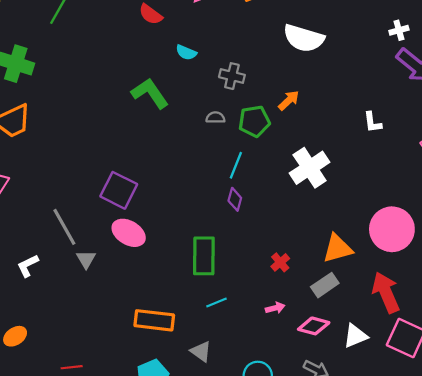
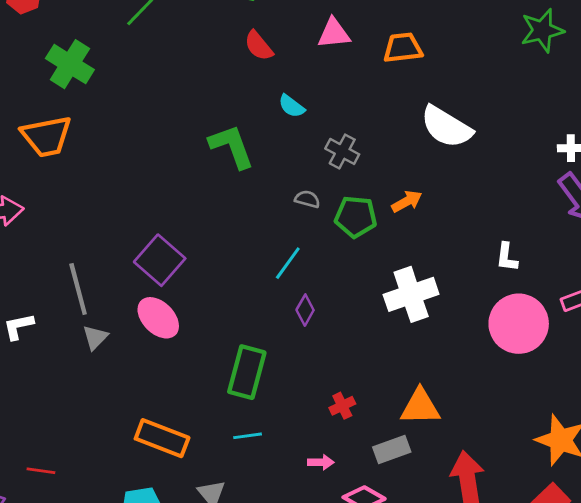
cyan line: (236, 165) -> (288, 263), moved
pink circle: (392, 229) -> (519, 324), moved

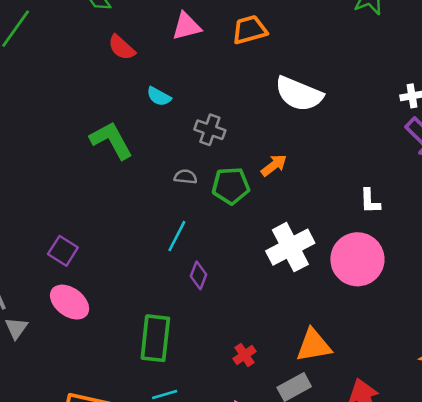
purple square: (160, 260) -> (63, 251), size x0.7
pink circle: (519, 324) -> (357, 259), moved

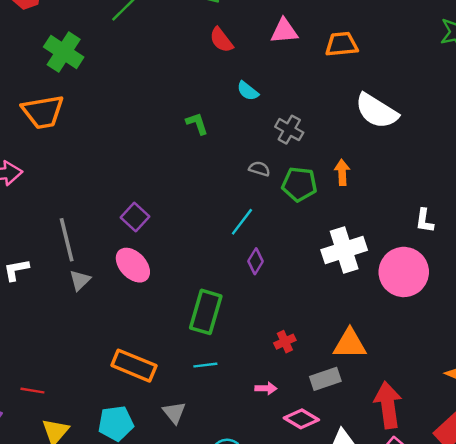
green L-shape: (111, 140) -> (197, 123), size x0.6
orange arrow: (274, 165) -> (342, 172), turned -65

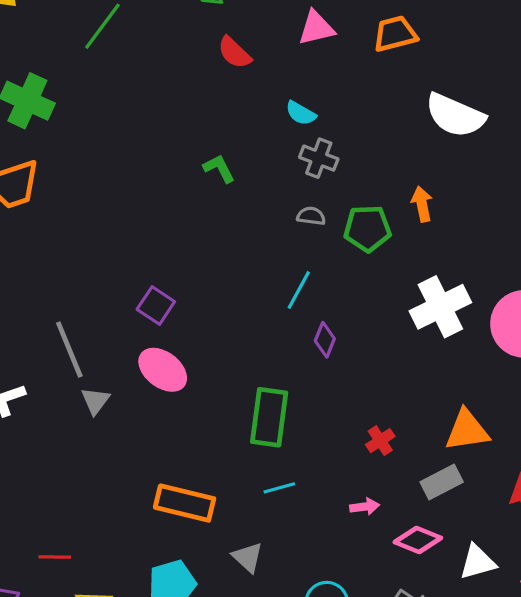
cyan semicircle: (248, 91) -> (301, 113), moved
gray cross: (289, 130) -> (319, 158), moved

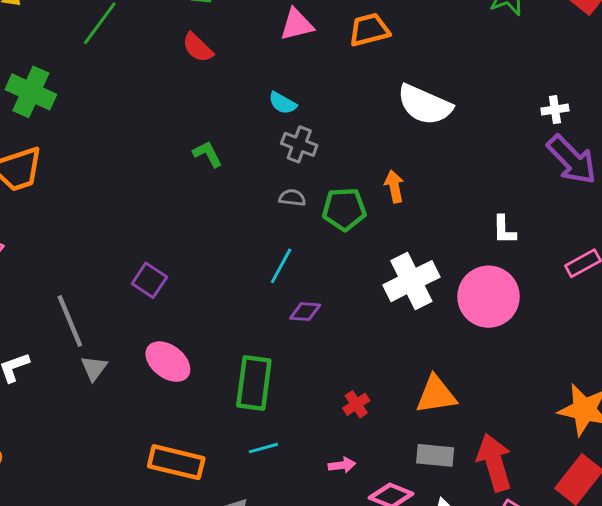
red semicircle: (234, 53) -> (198, 48), moved
purple diamond: (325, 340) -> (305, 312), turned 72
pink ellipse: (163, 370) -> (168, 362), moved
gray rectangle: (442, 482) -> (435, 455), moved, turned 33

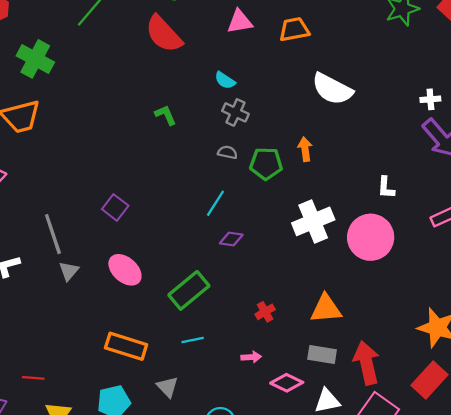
red semicircle: (198, 48) -> (164, 34), size x1.6
green rectangle: (254, 383) -> (189, 290), turned 39

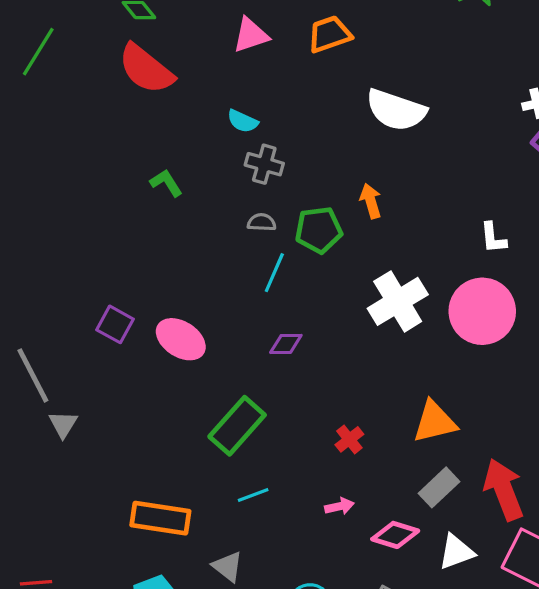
cyan line: (215, 203) -> (274, 273), moved
pink ellipse: (125, 270) -> (181, 339), moved
gray rectangle: (322, 355) -> (439, 487), turned -44

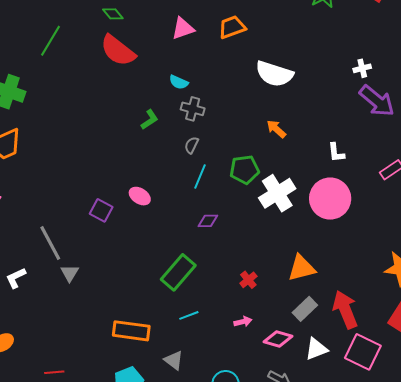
green L-shape: (166, 183) -> (150, 120), moved, turned 90
orange arrow: (371, 201) -> (276, 129), moved, turned -30
gray semicircle: (262, 222) -> (192, 145), turned -66
green pentagon: (319, 230) -> (244, 170), moved
pink ellipse: (181, 339) -> (140, 196), moved, size x0.7

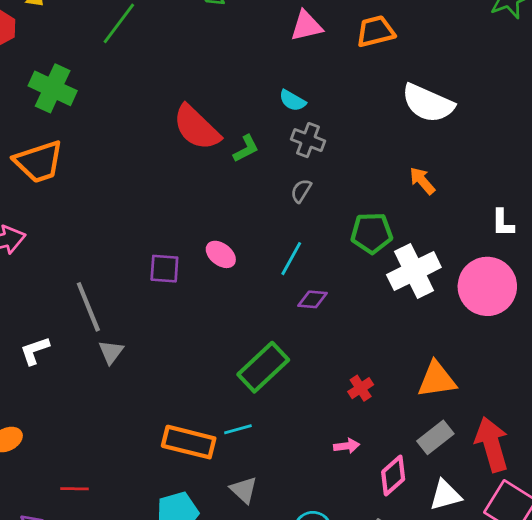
red semicircle: (118, 51) -> (197, 128), moved
cyan line: (200, 176) -> (291, 259), moved
purple square: (101, 210) -> (164, 269), turned -30
cyan line: (189, 315) -> (238, 429), moved
pink diamond: (278, 339) -> (393, 476), turned -64

